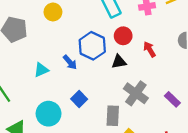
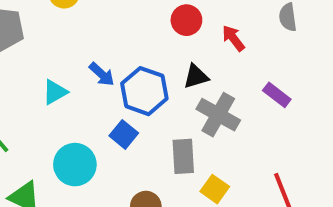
blue hexagon: (92, 46) -> (144, 91), moved
black triangle: (119, 62) -> (196, 76), moved
purple rectangle: (172, 99) -> (277, 95), moved

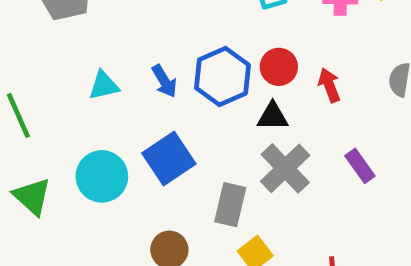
red circle: (186, 20) -> (279, 67), moved
blue hexagon: (144, 91) -> (222, 76), moved
blue square: (124, 134) -> (169, 158), size x1.5

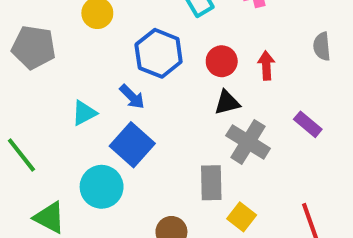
blue hexagon: (222, 76) -> (159, 53), moved
red arrow: (329, 85) -> (266, 66), turned 32
blue square: (169, 158) -> (132, 145), moved

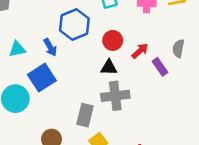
red arrow: (266, 66) -> (140, 51), turned 36
purple rectangle: (308, 124) -> (160, 67), moved
gray cross: (248, 142) -> (115, 96), turned 36

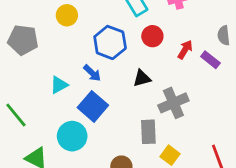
red circle: (113, 40) -> (152, 36), moved
black triangle: (109, 67) -> (142, 78), moved

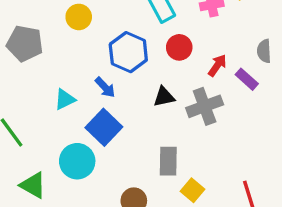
gray cross: (173, 103) -> (205, 106), moved

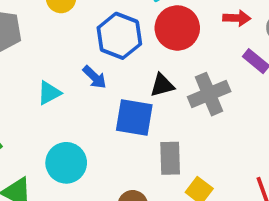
red circle: (179, 47) -> (177, 28), size x1.5
red arrow: (217, 65) -> (237, 18), moved, turned 60
blue square: (104, 127) -> (134, 117), moved, turned -32

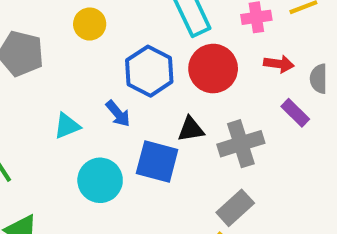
gray rectangle: (170, 158) -> (235, 208), moved, turned 44
cyan circle: (66, 163) -> (100, 180), moved

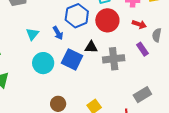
cyan triangle: (67, 126) -> (32, 34), turned -40
gray rectangle: (235, 208) -> (142, 95), moved

